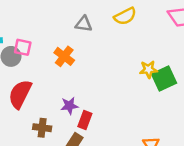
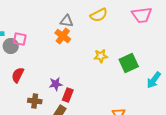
orange cross: (64, 56) -> (63, 36), moved
yellow star: (148, 69) -> (101, 56), moved
red semicircle: (20, 94) -> (18, 75), size x0.7

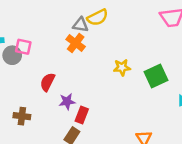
yellow semicircle: (99, 15) -> (98, 17), moved
red semicircle: (18, 75) -> (48, 82), moved
brown cross: (35, 101) -> (22, 116), moved

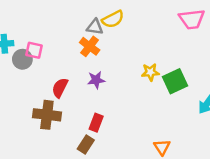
yellow star: (122, 67) -> (150, 72), moved
purple star: (67, 102) -> (96, 80), moved
brown cross: (22, 116) -> (47, 115), moved, size x1.5

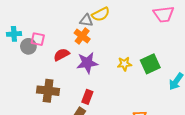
yellow star: (150, 72) -> (124, 64), moved
purple star: (96, 80) -> (87, 63), size x1.5
red semicircle: (60, 88) -> (61, 55), moved, turned 35

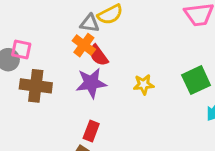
red semicircle: (61, 55) -> (98, 55), moved, turned -98
green square: (150, 64) -> (196, 80), moved
brown cross: (48, 91) -> (36, 86), moved

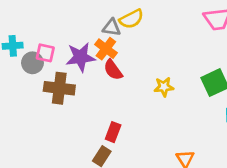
red semicircle: (98, 55) -> (113, 70), moved
purple star: (91, 83) -> (81, 57), moved

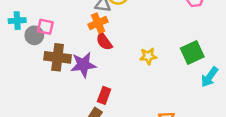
orange cross: (106, 49) -> (98, 23), turned 30
purple star: (81, 57) -> (83, 65), moved

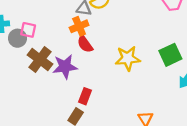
yellow star: (148, 56) -> (128, 58), size x1.5
brown cross: (58, 57) -> (40, 59), turned 30

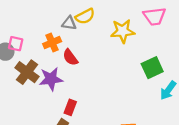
orange cross: (79, 26) -> (52, 43), moved
yellow star: (128, 58) -> (123, 31), moved

